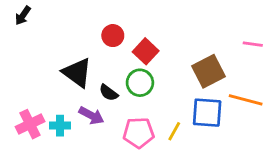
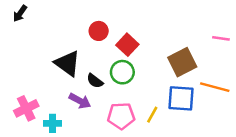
cyan cross: (60, 126) -> (52, 123), moved

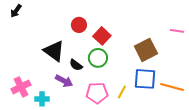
orange line: (215, 87) -> (172, 87), moved

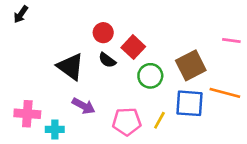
green circle: (98, 58) -> (150, 76), moved
black semicircle: (76, 65) -> (107, 60), moved
pink cross: (21, 87) -> (27, 114), turned 30
orange line: (172, 87) -> (225, 93), moved

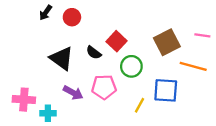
black arrow: (21, 14) -> (46, 13), moved
red circle: (103, 33) -> (72, 17), moved
brown square: (191, 65) -> (167, 42), moved
orange line: (225, 93) -> (193, 66), moved
pink pentagon: (127, 122) -> (104, 87), moved

